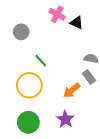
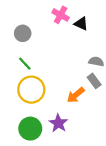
green line: (41, 61) -> (25, 64), moved
purple star: (65, 119) -> (58, 123), moved

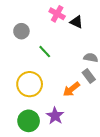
green line: (25, 64) -> (45, 52), moved

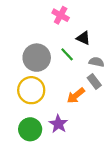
black triangle: (76, 22) -> (83, 38), moved
gray circle: (21, 31) -> (37, 58), moved, size x1.6
green line: (45, 52) -> (67, 54), moved

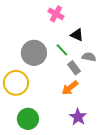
gray rectangle: (94, 81) -> (74, 68), moved
yellow circle: (31, 90) -> (16, 83), moved
purple star: (58, 124) -> (78, 117), moved

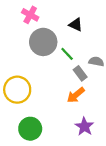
pink cross: (56, 14) -> (30, 15), moved
black triangle: (77, 35) -> (76, 25), moved
gray circle: (34, 53) -> (43, 42), moved

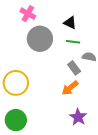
green line: (67, 54) -> (73, 42), moved, turned -40
green circle: (30, 129) -> (16, 120), moved

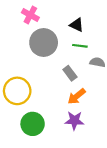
gray rectangle: (74, 68) -> (70, 73), moved
purple star: (78, 117) -> (74, 121), moved, turned -30
green circle: (16, 120) -> (33, 124), moved

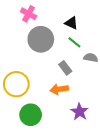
green line: (80, 46) -> (74, 42), turned 32
orange arrow: (77, 96) -> (59, 89), moved, turned 30
purple star: (74, 121) -> (80, 112), moved, turned 30

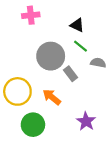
pink cross: (29, 14) -> (31, 15), turned -35
gray circle: (41, 39) -> (51, 56), moved
orange arrow: (59, 89) -> (52, 97), moved, turned 48

